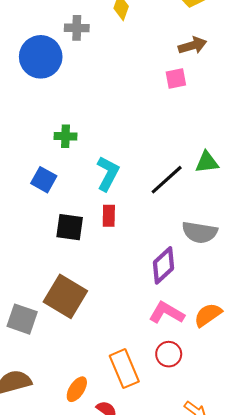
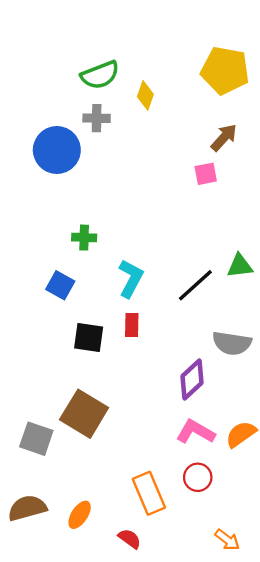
brown arrow: (192, 45) -> (224, 138), turned -32
orange ellipse: (77, 389) -> (80, 515), moved

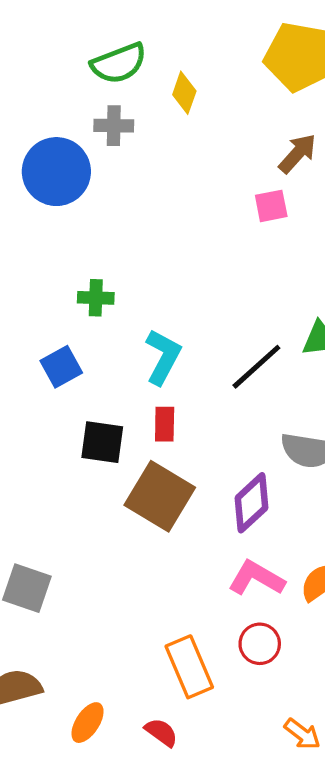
blue square: (60, 285) -> (61, 367), turned 32
brown square: (84, 414) -> (160, 496), moved
orange ellipse: (80, 515) -> (88, 723), moved

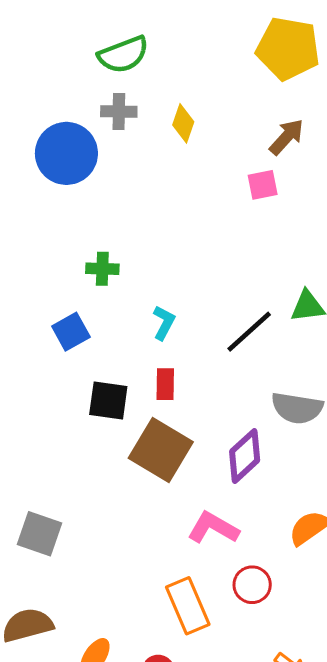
yellow diamond: (184, 93) -> (183, 123), moved
cyan L-shape: (163, 357) -> (164, 323), size x0.7
pink L-shape: (256, 578) -> (213, 528), moved

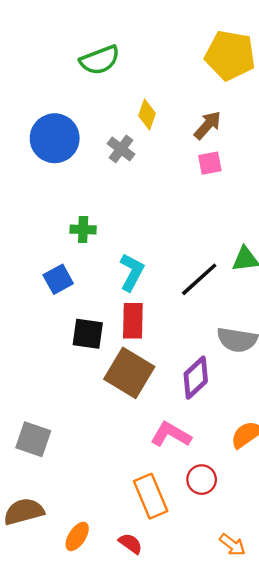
gray cross: (119, 111) -> (121, 149), moved, turned 36
brown arrow: (287, 137) -> (208, 125), moved
cyan L-shape: (164, 323) -> (132, 272), size x1.4
red rectangle: (165, 384) -> (133, 321), size x1.4

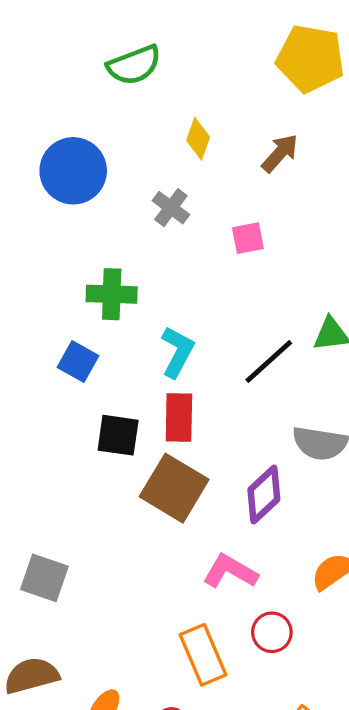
gray cross: (121, 149) -> (171, 208), moved
pink square: (210, 163) -> (248, 238), moved
green cross: (83, 229) -> (112, 294), size x1.4
blue square: (58, 279) -> (78, 361), turned -32

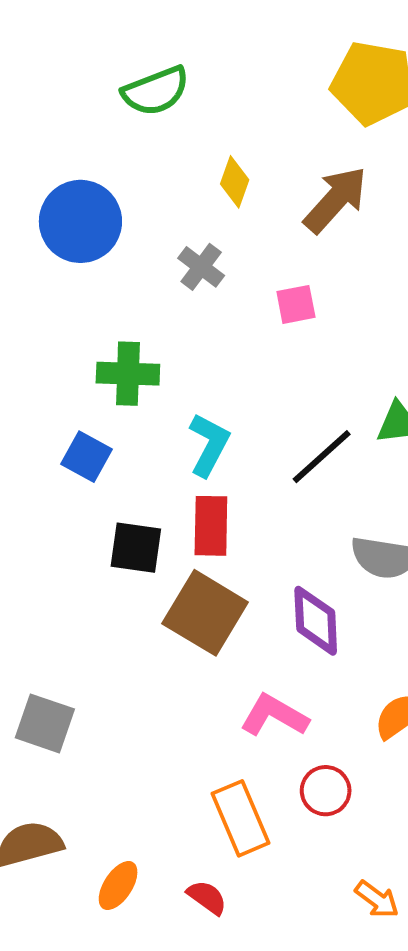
brown arrow: (280, 153) -> (335, 200), size x1.4
purple diamond: (264, 494) -> (316, 621), turned -50

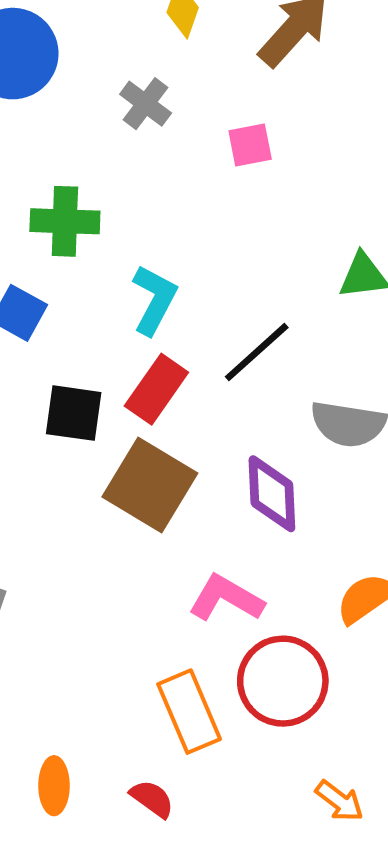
black line: (322, 457) -> (257, 352), moved
red rectangle: (211, 526) -> (156, 389), turned 34
red circle: (326, 791) -> (283, 681), size x1.6
orange ellipse: (118, 886) -> (54, 786), turned -33

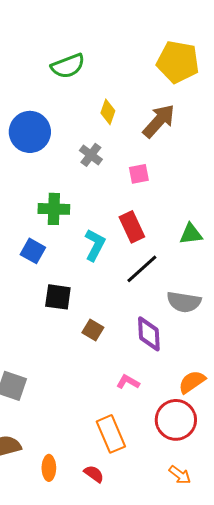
red rectangle: (156, 389) -> (132, 227), moved, turned -60
brown square: (150, 485) -> (93, 330), size x0.5
pink L-shape: (226, 598) -> (128, 382), size x0.7
red circle: (283, 681) -> (176, 420), moved

